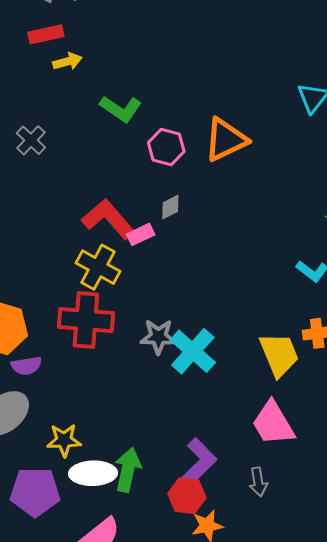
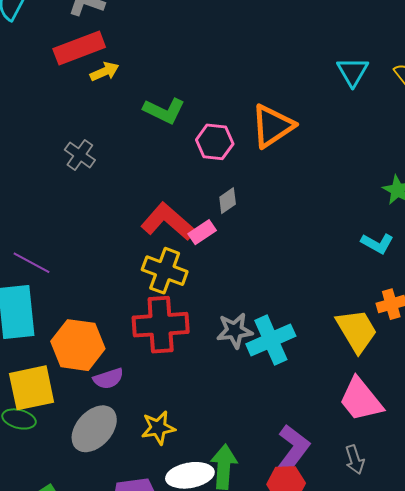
red rectangle: (46, 34) -> (79, 48), size x1.4
cyan cross: (193, 351) -> (271, 340), turned 33
yellow star: (64, 440) -> (158, 428), moved

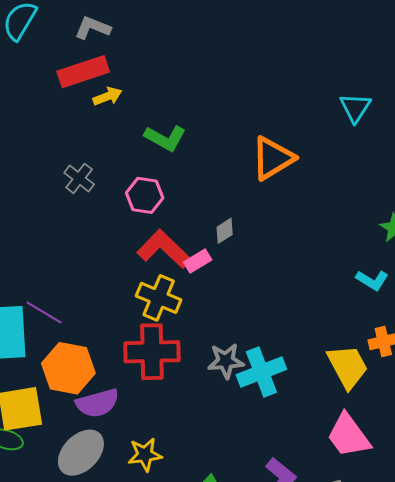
pink hexagon: (215, 142) -> (145, 195), moved
purple line: (32, 263) -> (44, 312), moved
purple semicircle: (108, 379) -> (97, 403), size x1.4

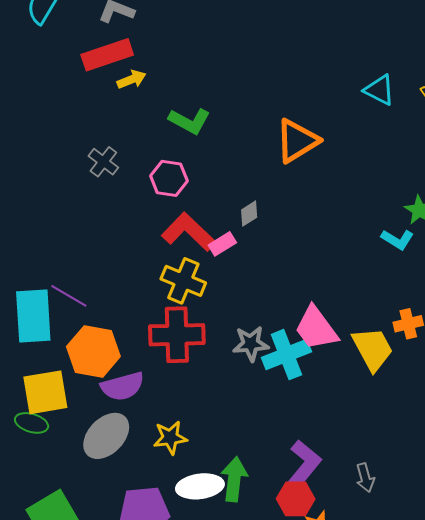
cyan triangle: (355, 108) -> (379, 90), turned -36
cyan L-shape: (372, 280) -> (397, 239), moved
pink trapezoid: (349, 436) -> (316, 328), moved

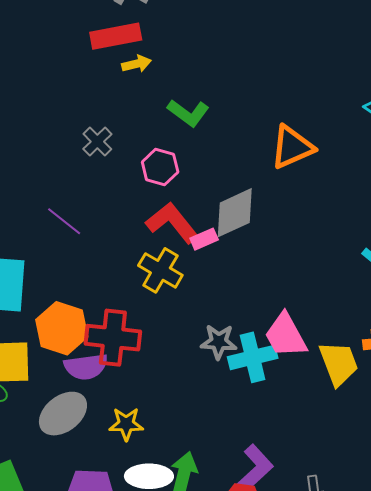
gray diamond: (249, 214) -> (235, 213), size x2.0
purple line: (69, 296) -> (64, 221), moved
red cross: (177, 335) -> (113, 338), moved

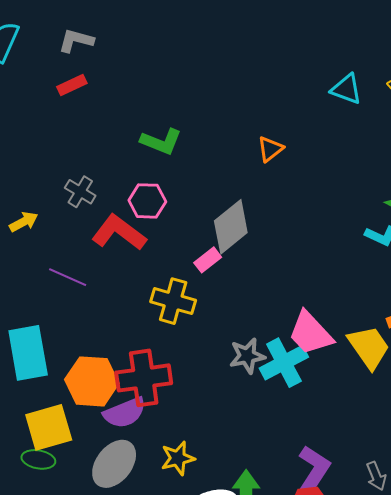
red rectangle: (116, 36) -> (72, 85), size x0.6
yellow arrow: (136, 64) -> (24, 222), moved
orange triangle: (292, 147) -> (270, 149), size x0.6
red L-shape: (172, 223) -> (119, 233), moved

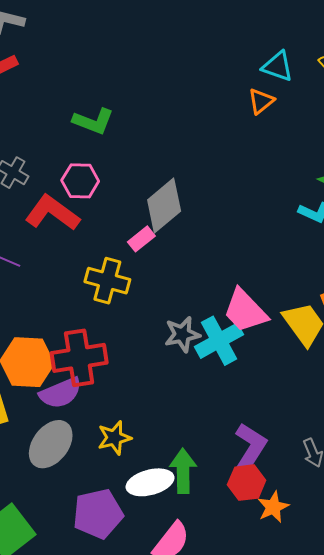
orange triangle: (270, 149) -> (261, 101), moved

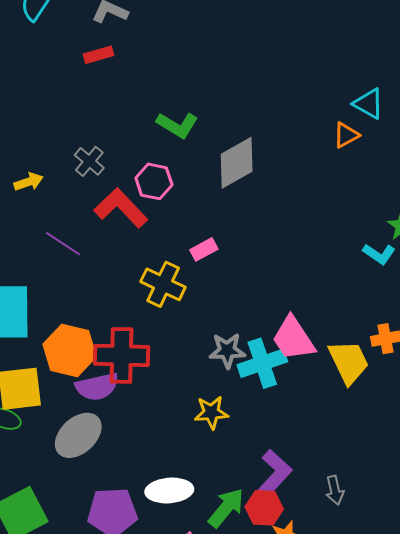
gray diamond: (164, 205) -> (237, 163), moved
yellow star: (114, 438) -> (211, 412), moved
green arrow: (183, 471) -> (226, 508), moved, turned 30

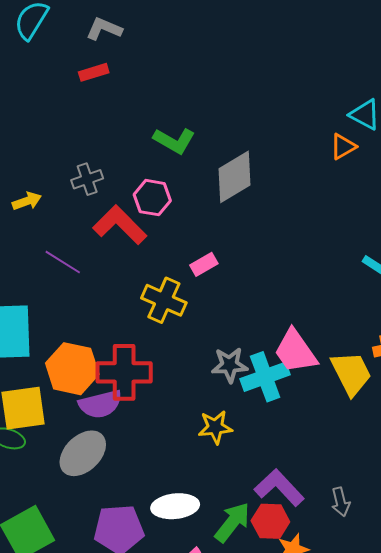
gray cross: (89, 161) -> (87, 179), turned 32
purple L-shape: (274, 474) -> (279, 488), turned -84

